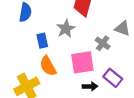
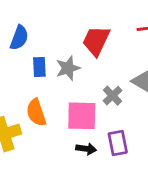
blue rectangle: (42, 41) -> (39, 67), moved
purple rectangle: (113, 78) -> (118, 143), turned 30

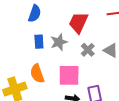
blue semicircle: (19, 38) -> (35, 14), moved
gray cross: (113, 96) -> (88, 50), moved

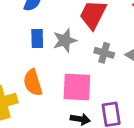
gray cross: (88, 50) -> (104, 53), turned -32

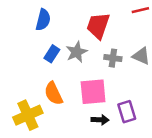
blue rectangle: (37, 39) -> (52, 54), turned 42

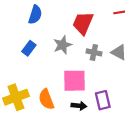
blue rectangle: (52, 54) -> (29, 48), moved
orange semicircle: (53, 93) -> (46, 99), moved

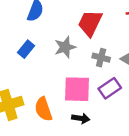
purple rectangle: (103, 100) -> (110, 88), moved, turned 66

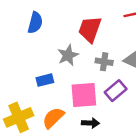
blue rectangle: (26, 49) -> (45, 80), moved, turned 42
orange semicircle: (43, 109) -> (53, 118), turned 70

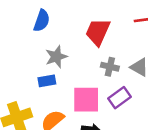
gray star: (68, 55) -> (56, 57), moved

